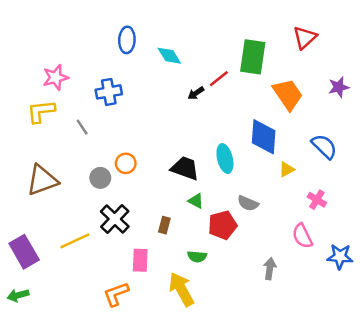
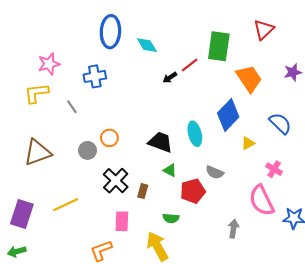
blue ellipse: (127, 40) -> (110, 32), size x1.4
blue diamond: (264, 137) -> (228, 115), turned 40
black cross: (115, 219) -> (116, 181), moved
pink semicircle: (302, 236) -> (262, 200), size x1.4
purple rectangle: (24, 252) -> (22, 214), turned 48

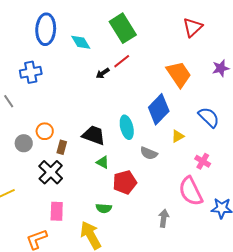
green rectangle: (219, 46) -> (123, 28), moved, turned -40
gray semicircle: (215, 172) -> (149, 153), moved
brown rectangle: (143, 191) -> (62, 147), moved

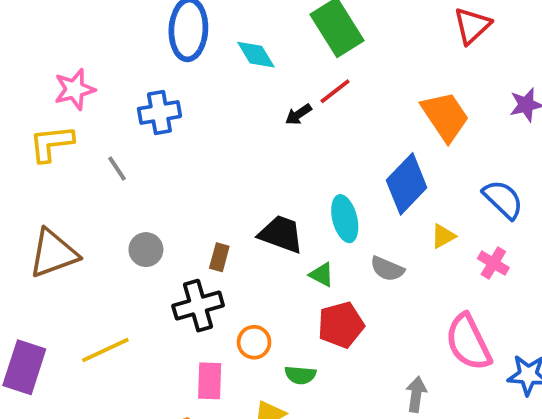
orange circle: (45, 131) -> (254, 342), moved
pink cross: (203, 161) -> (493, 263), moved
green triangle: (103, 162) -> (322, 275), moved
black cross: (51, 172) -> (198, 306), turned 30

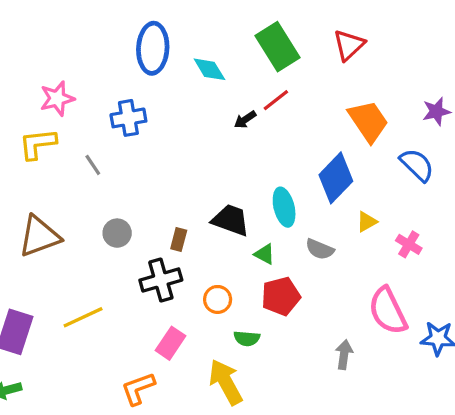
red triangle: (472, 26) -> (349, 45), moved
blue semicircle: (503, 199) -> (417, 165), moved
orange circle: (254, 342) -> (218, 299), moved
pink rectangle: (210, 381) -> (171, 343), turned 32

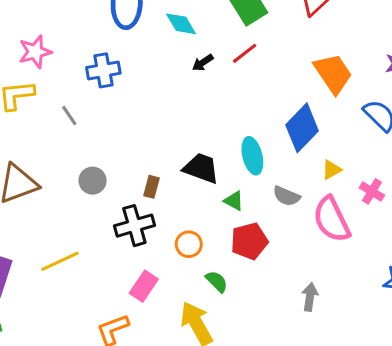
black arrow: (245, 120) -> (203, 63), moved
pink semicircle: (388, 311) -> (332, 219), moved
green semicircle: (247, 338) -> (217, 281), turned -140

